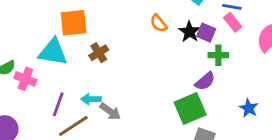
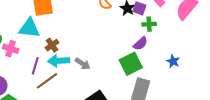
brown cross: (99, 53) -> (52, 45), moved
cyan arrow: (91, 99) -> (59, 61), size x1.5
gray arrow: (110, 111) -> (83, 64), moved

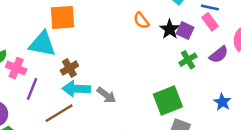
green cross: (149, 24) -> (188, 60), moved, turned -32
purple semicircle: (140, 44) -> (219, 55), moved
purple line: (35, 66) -> (32, 89), moved

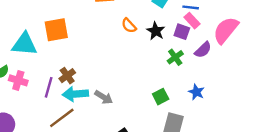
purple square: (185, 31) -> (182, 32), moved
cyan triangle: (42, 44) -> (24, 44), moved
purple line: (32, 89) -> (49, 87), moved
green square: (168, 100) -> (161, 97), size x0.6
blue star: (222, 102) -> (196, 92), moved

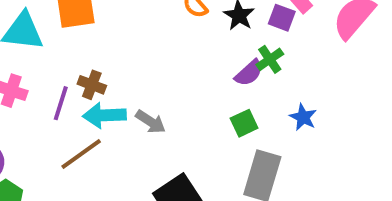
purple semicircle: (203, 50) -> (249, 73), moved
brown cross: (67, 76) -> (92, 85), turned -35

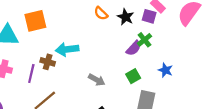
cyan arrow: (104, 115) -> (67, 49), moved
gray arrow: (151, 122) -> (97, 80), moved

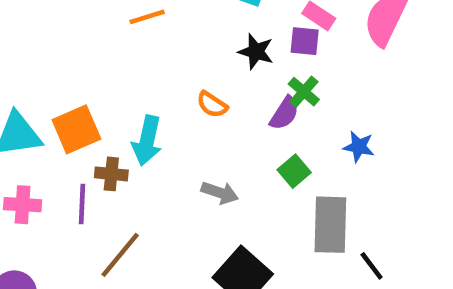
orange semicircle: (101, 13) -> (212, 105), moved
orange square: (35, 21) -> (76, 129), moved
cyan arrow: (67, 49) -> (147, 141), turned -60

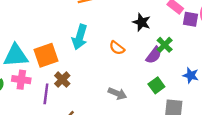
purple square: (305, 41) -> (190, 19), moved
cyan arrow: (147, 141) -> (80, 37), moved
brown cross: (111, 174) -> (62, 80), turned 35
pink cross: (23, 205) -> (21, 80), moved

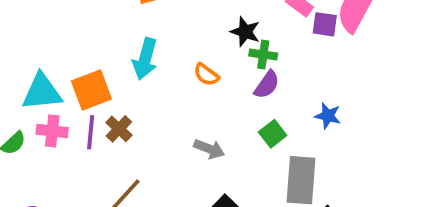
green cross: (165, 45) -> (263, 55), moved, turned -35
purple line: (46, 94) -> (91, 132), moved

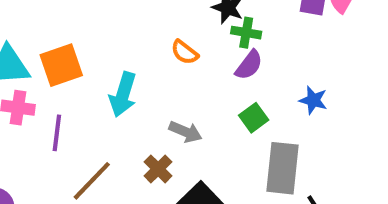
cyan arrow: (145, 59) -> (123, 94), moved
brown cross: (119, 129) -> (158, 169), moved
purple line: (91, 132) -> (57, 133), moved

